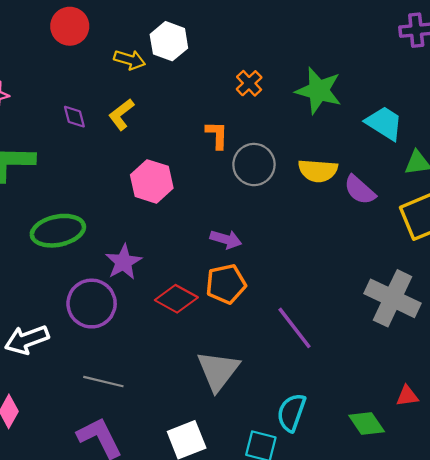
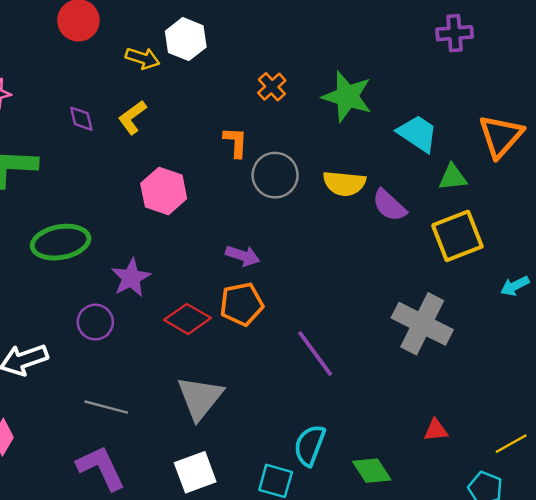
purple circle: (92, 304) -> (95, 322), size x0.7
gray triangle: (218, 371) -> (200, 398), moved
green diamond: (367, 424) -> (372, 471), moved

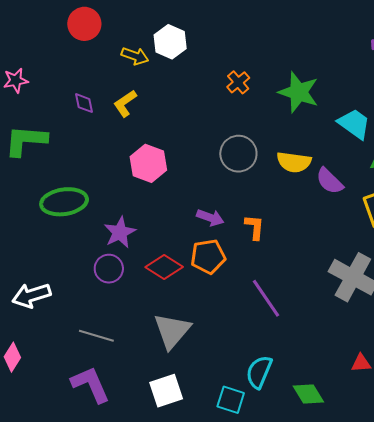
orange L-shape: (236, 142) -> (255, 227), moved
purple circle: (95, 322) -> (109, 269), moved

